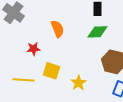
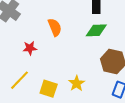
yellow square: (51, 71) -> (49, 89), moved
yellow line: (23, 80) -> (19, 80), turned -50

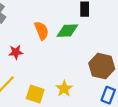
green diamond: (96, 30) -> (67, 31), moved

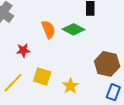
green diamond: (67, 31) -> (74, 29), turned 30
yellow square: (35, 94) -> (42, 77), moved

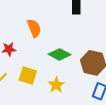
green diamond: (74, 29) -> (59, 54), moved

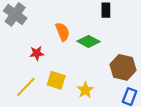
green diamond: (59, 54) -> (89, 41), moved

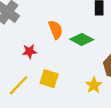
yellow star: (85, 90) -> (94, 85), moved

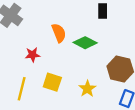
yellow line: (19, 85) -> (22, 89), turned -30
yellow star: (94, 85) -> (87, 89), moved

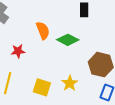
yellow square: (52, 82) -> (42, 87), moved

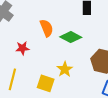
yellow star: (70, 83) -> (65, 69), moved

